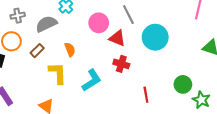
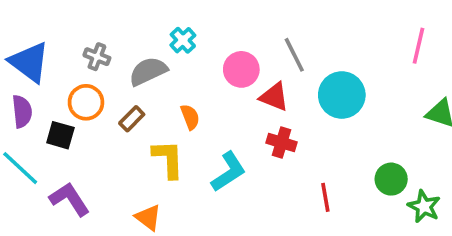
gray cross: (18, 16) -> (97, 57), turned 32

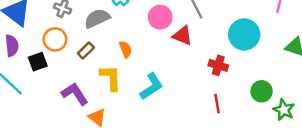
cyan circle: (342, 95) -> (244, 34), moved
black square: (60, 135) -> (38, 62), turned -36
red cross: (281, 143) -> (218, 65), moved
purple L-shape: (70, 199) -> (75, 94), moved

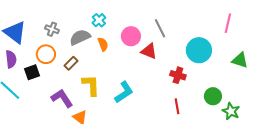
orange semicircle: (126, 49) -> (103, 44), moved

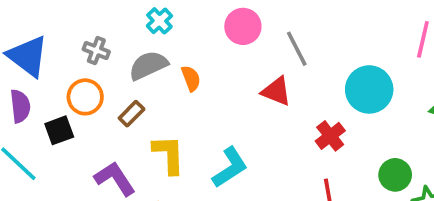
cyan cross: (99, 20) -> (159, 21), moved
pink circle: (131, 36) -> (243, 26), moved
red cross: (178, 75) -> (330, 136), turned 35

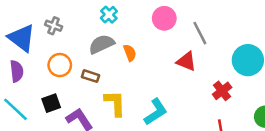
gray cross: (96, 51) -> (54, 26), moved
brown rectangle: (132, 114) -> (90, 76), turned 63
black square: (59, 130) -> (51, 103), moved

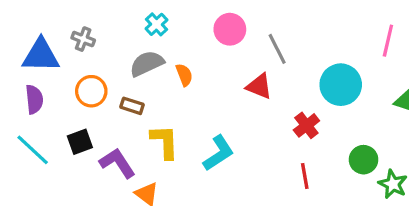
blue triangle: (22, 38) -> (41, 55), turned -36

